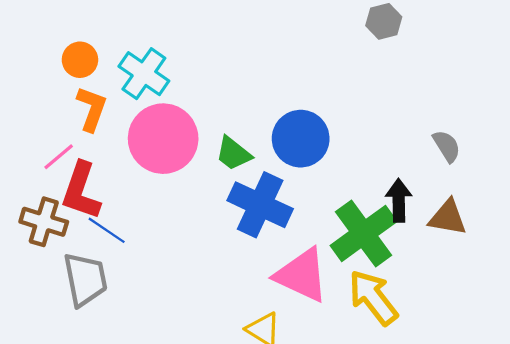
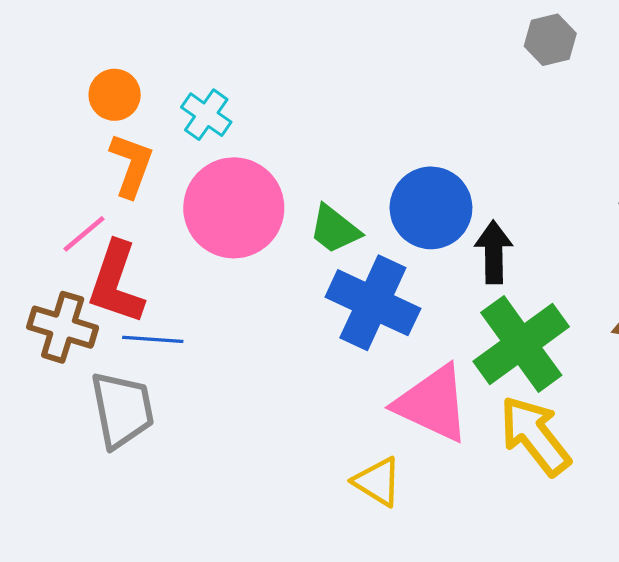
cyan cross: (144, 74) -> (206, 115), size x0.7
black arrow: (399, 200) -> (494, 252), moved
blue line: (107, 230) -> (153, 339), turned -30

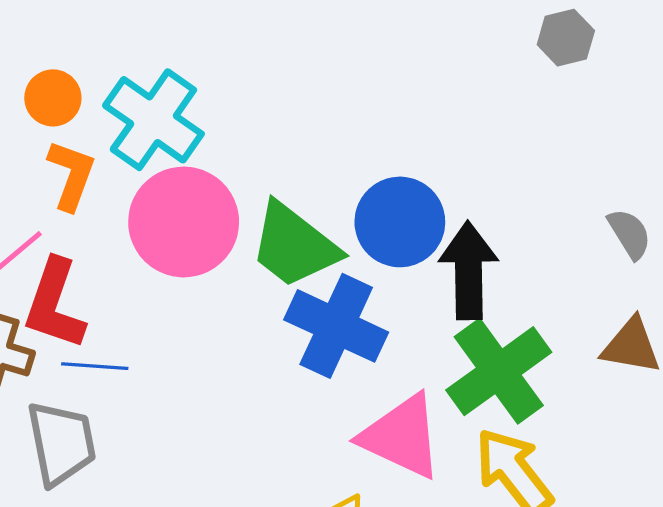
gray hexagon: (550, 40) -> (566, 38), moved
cyan cross: (206, 115) -> (153, 120), size x1.8
green trapezoid: (335, 229) -> (294, 245), size x1.6
black arrow: (494, 252) -> (469, 271), size x1.4

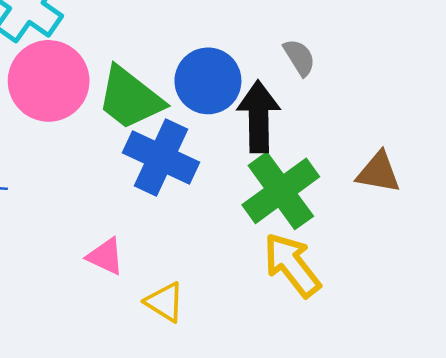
gray semicircle: (629, 234) -> (299, 57), moved
pink triangle: (402, 437) -> (105, 256), moved, size x0.6

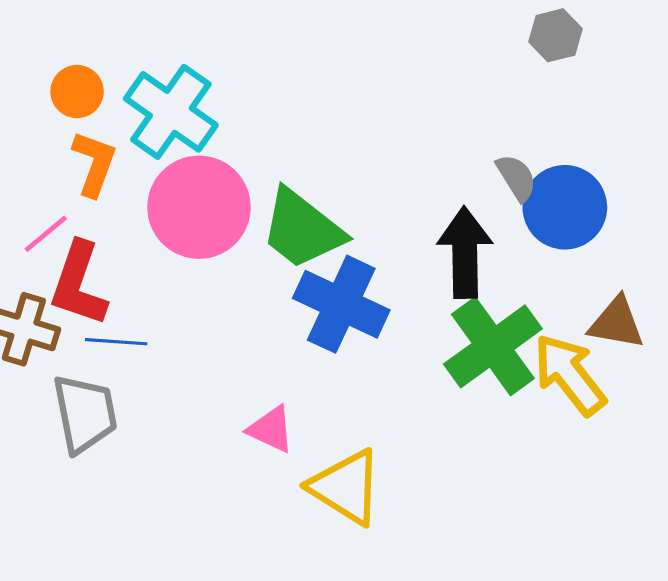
blue circle: (208, 81) -> (565, 207), moved
yellow arrow: (292, 265) -> (570, 375), moved
yellow triangle: (165, 302) -> (346, 487), size x1.5

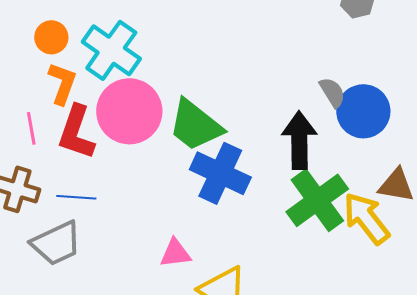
pink line: (46, 234) -> (31, 128), turned -60
red L-shape: (79, 284) -> (76, 132), moved
gray trapezoid: (85, 414) -> (56, 243), turned 76
pink triangle: (271, 429) -> (175, 253), turned -32

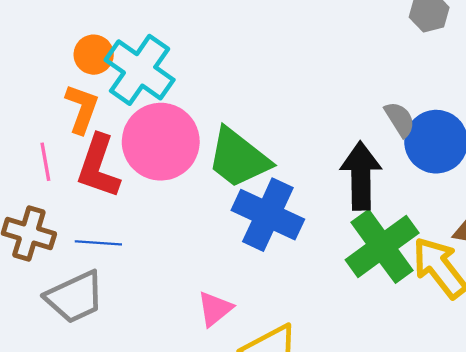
orange circle: (51, 37) -> (94, 55), moved
pink triangle: (175, 253) -> (215, 309), turned -32

